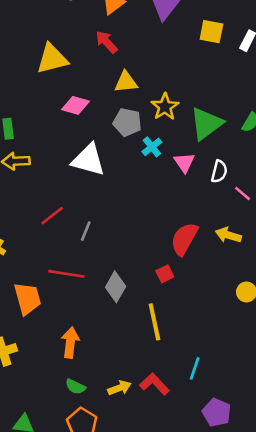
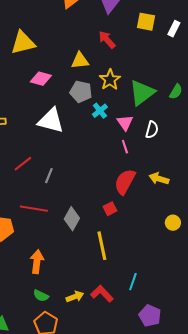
red arrow: (107, 42) -> (107, 40), moved
pink line: (243, 194) -> (125, 147), moved, turned 32

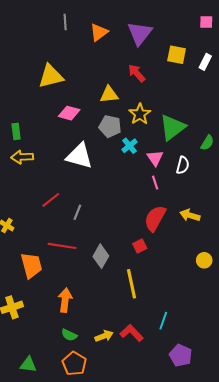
green semicircle: (176, 92) -> (207, 143), moved

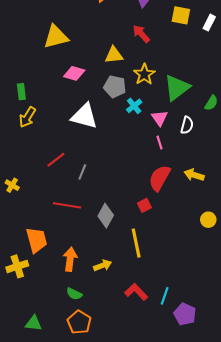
yellow arrow: (22, 157) -> (27, 117), turned -55
orange trapezoid: (31, 265) -> (37, 240), moved
cyan line: (163, 321) -> (165, 296), moved
yellow arrow: (104, 336) -> (103, 265), moved

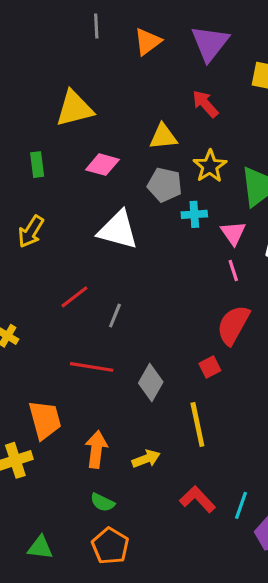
green rectangle: (21, 92) -> (37, 165), moved
cyan cross: (134, 106) -> (194, 214), turned 35

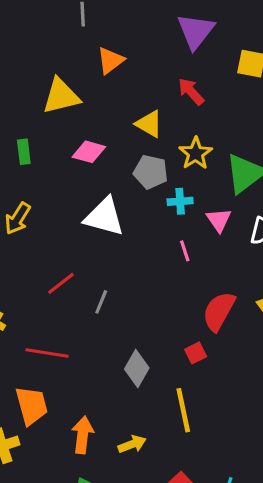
orange triangle: (148, 42) -> (110, 61), moved
yellow triangle: (163, 137) -> (149, 124), turned 36
pink line: (233, 270) -> (185, 251), moved
red line: (92, 367) -> (47, 353), moved

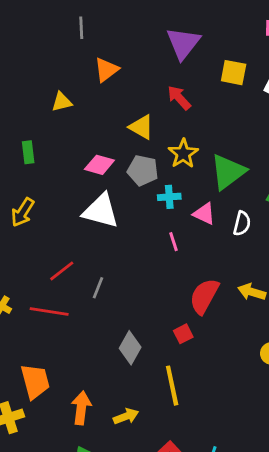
yellow triangle: (61, 96) -> (62, 102), size x0.6
pink diamond: (89, 152) -> (99, 165), moved
pink triangle: (219, 220) -> (204, 214), turned -30
red line: (47, 353) -> (49, 311), moved

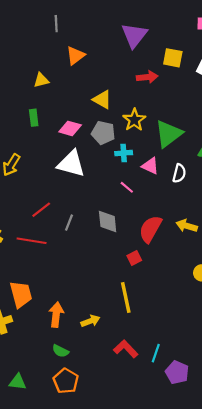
red arrow: (179, 98) -> (147, 77), moved, turned 126
green rectangle: (28, 152) -> (34, 118), moved
pink line: (173, 242) -> (127, 187), turned -32
gray diamond: (130, 348) -> (108, 222), moved, turned -35

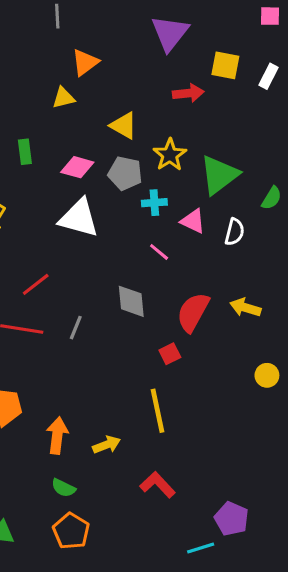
yellow triangle: (41, 80) -> (63, 98), moved
gray line: (69, 223) -> (76, 328), moved
cyan line: (156, 353) -> (201, 548), moved, turned 54

